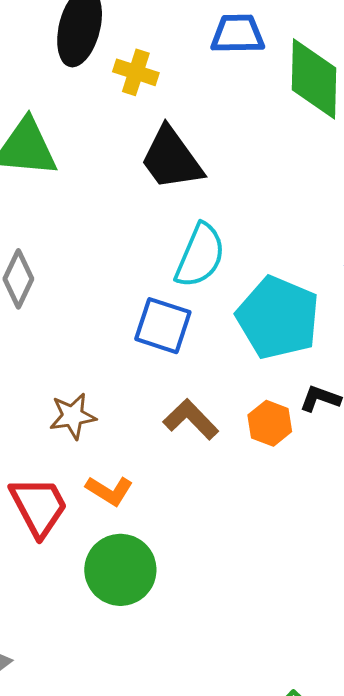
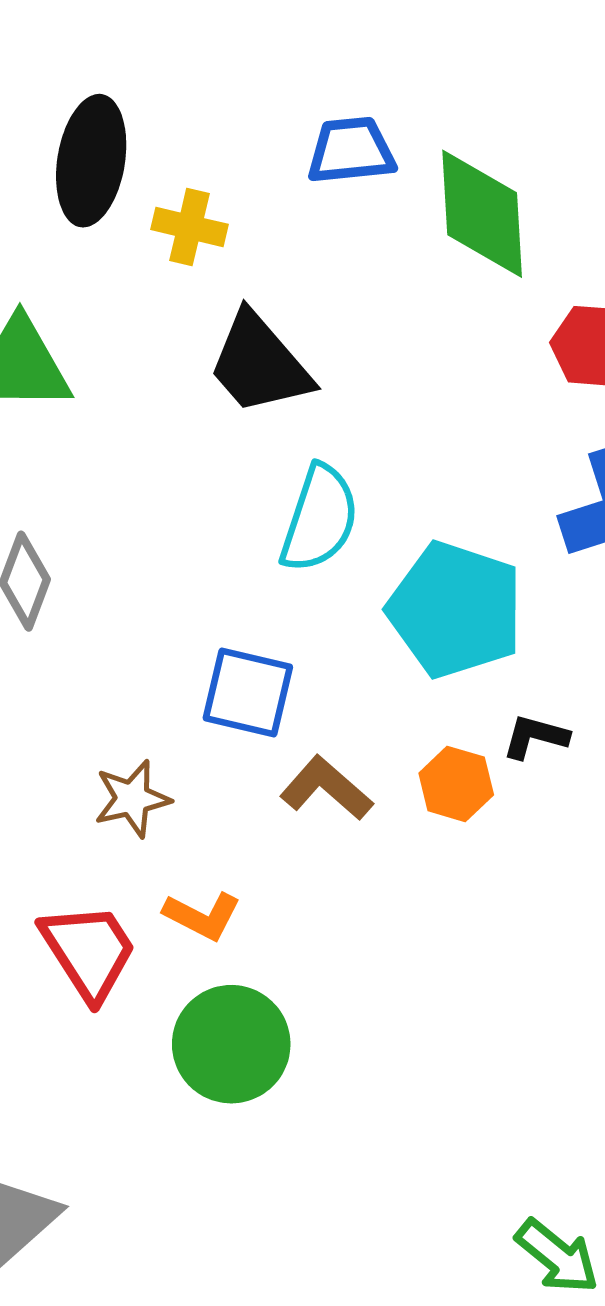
blue square: (163, 326) -> (248, 692), moved

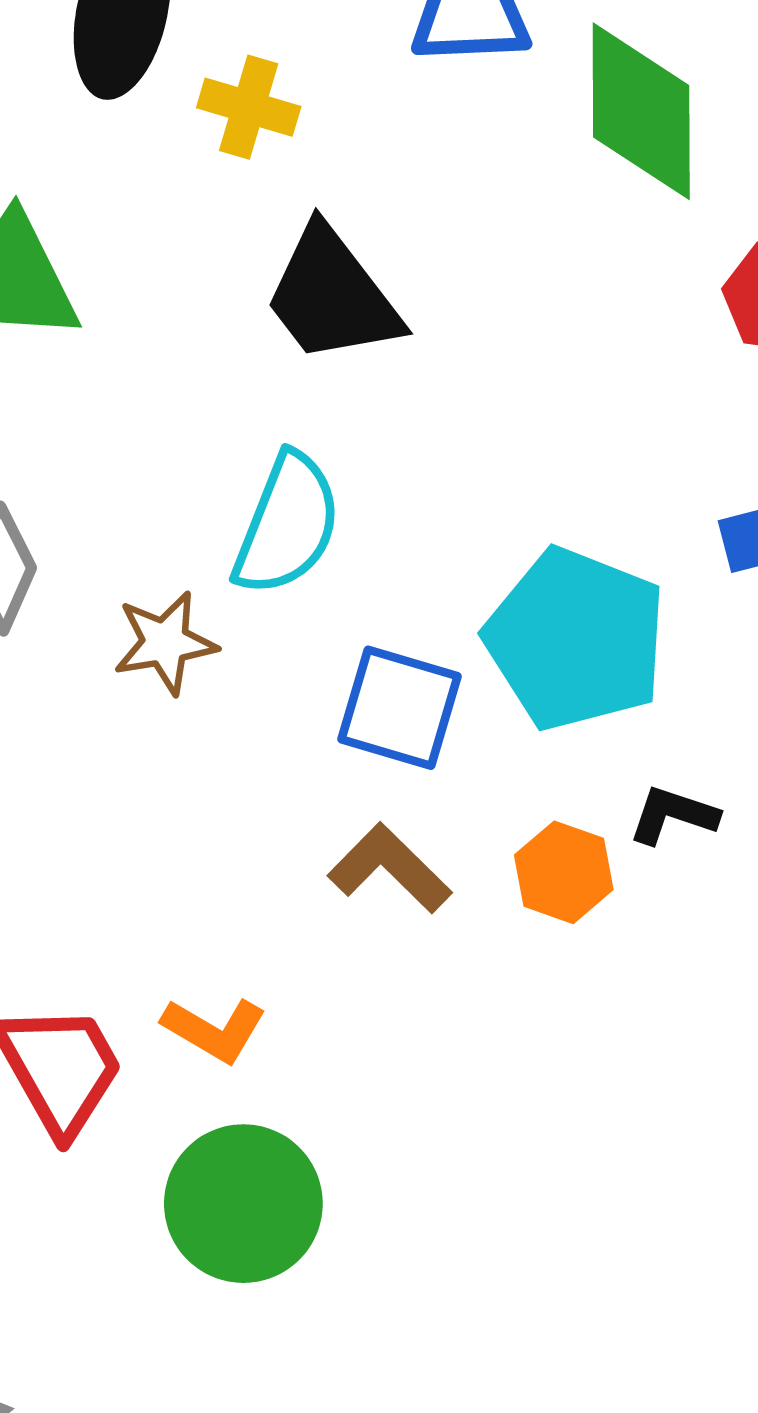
cyan semicircle: (319, 519) -> (287, 524), moved
blue square: (248, 692) -> (399, 708), moved
brown star: (132, 799) -> (165, 643), moved

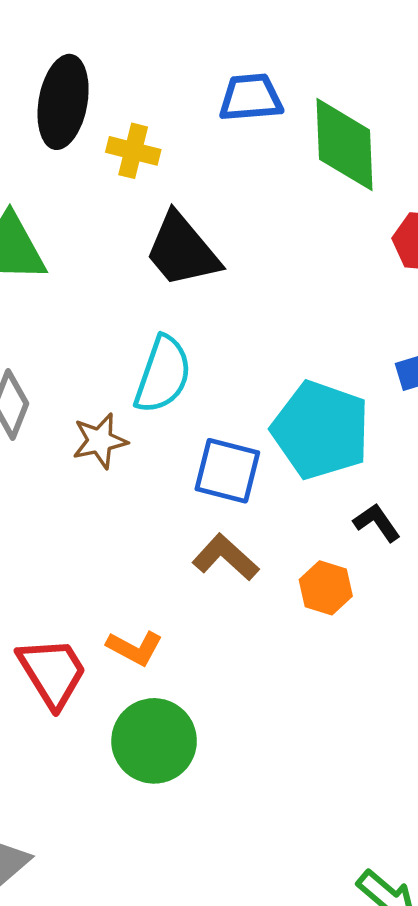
black L-shape: (673, 815) -> (377, 523), turned 39
orange hexagon: (564, 872) -> (326, 588), moved

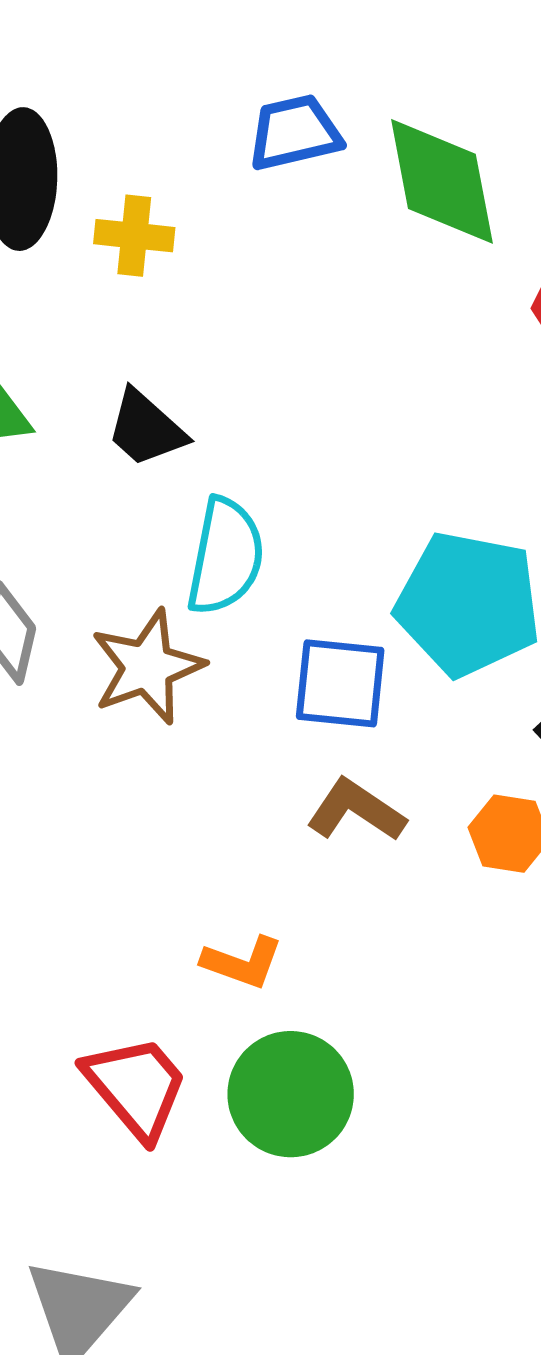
black trapezoid: (182, 250) -> (146, 428), moved, size x0.7
brown star: (100, 441) -> (147, 667), size x1.4
red trapezoid: (52, 672) -> (136, 1087), moved

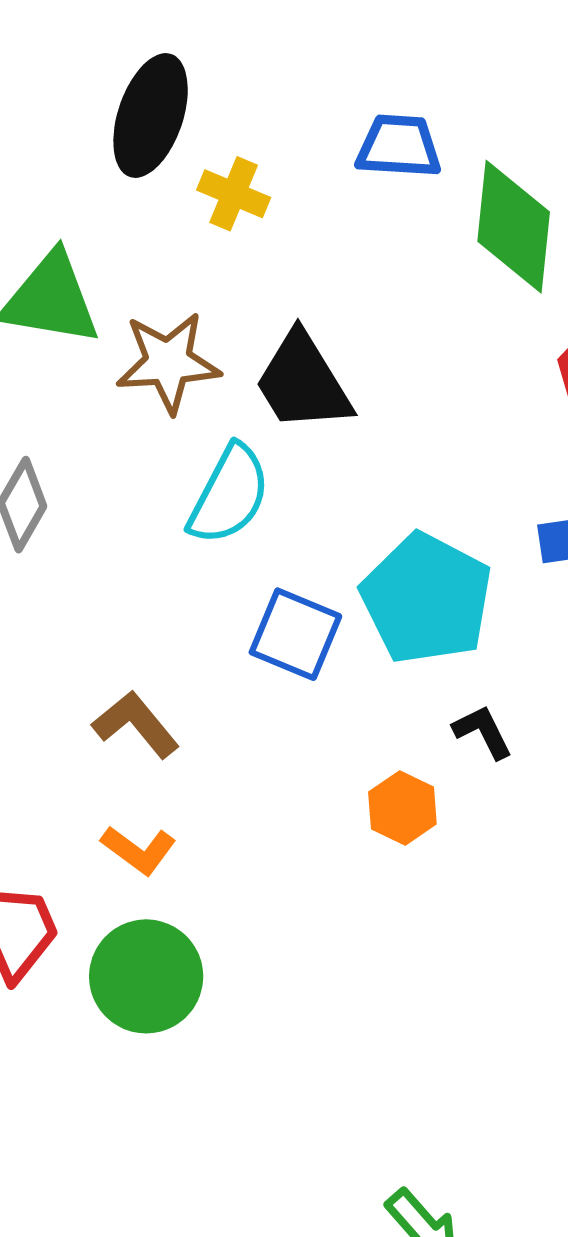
black trapezoid: (146, 428) -> (303, 382), moved, size x1.4
brown star: (147, 667) -> (168, 362), moved
brown L-shape: (356, 810) -> (136, 724), moved

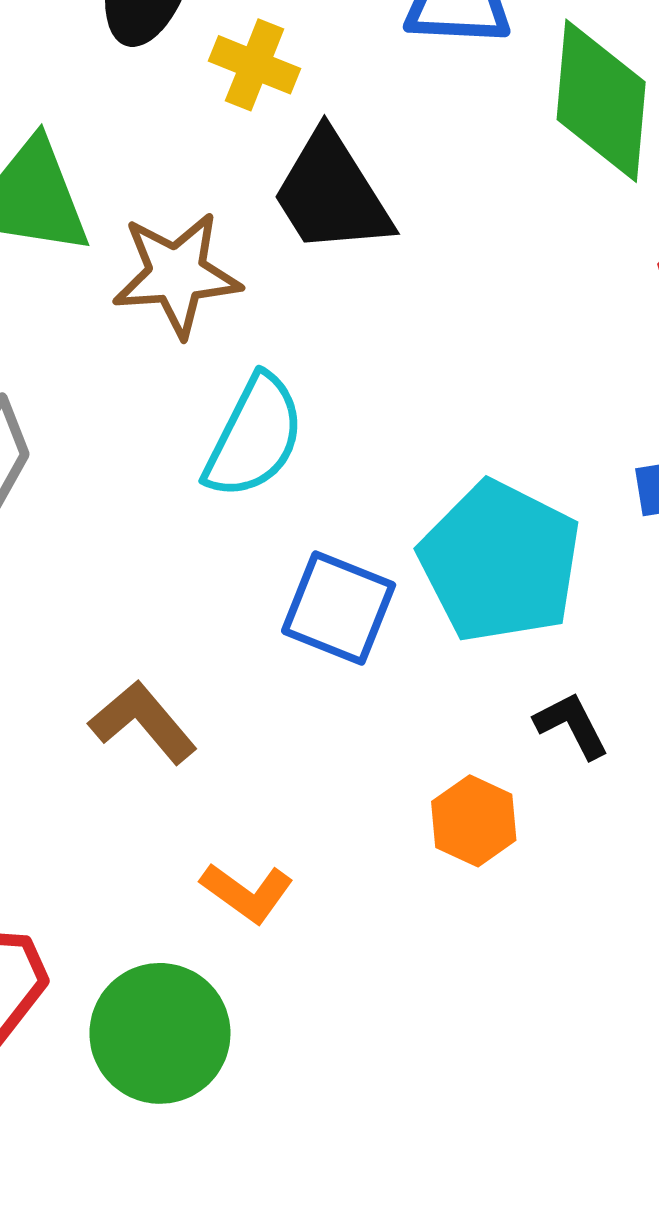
black trapezoid: (303, 382) -> (332, 193), moved
orange L-shape: (139, 850) -> (247, 893), moved

